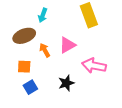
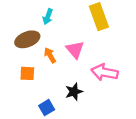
pink triangle: (67, 45) -> (75, 50), turned -42
blue square: (30, 87) -> (47, 108), moved

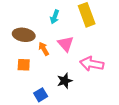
cyan arrow: (48, 17) -> (55, 17), moved
brown ellipse: (27, 39) -> (24, 35), turned 30

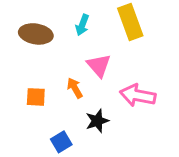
brown ellipse: (24, 35) -> (36, 34), moved
orange arrow: (44, 49) -> (75, 88), moved

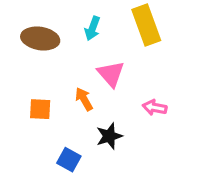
pink arrow: (138, 95) -> (155, 108), size x0.6
blue square: (61, 142) -> (69, 160), turned -30

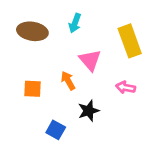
yellow rectangle: (146, 25) -> (130, 41), moved

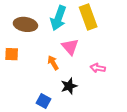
cyan arrow: (75, 23) -> (58, 18), size x1.6
yellow rectangle: (130, 41) -> (88, 17), moved
orange square: (32, 89) -> (12, 54), moved

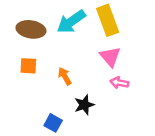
cyan arrow: (58, 18) -> (71, 22), turned 35
pink triangle: (70, 47) -> (110, 57), moved
orange square: (12, 54) -> (28, 66), moved

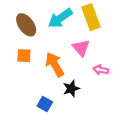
brown ellipse: (31, 29) -> (26, 25), turned 45
pink triangle: (110, 57) -> (81, 48), moved
orange arrow: (65, 76) -> (55, 64), size x1.6

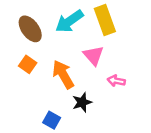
orange square: (24, 56) -> (28, 64), turned 32

